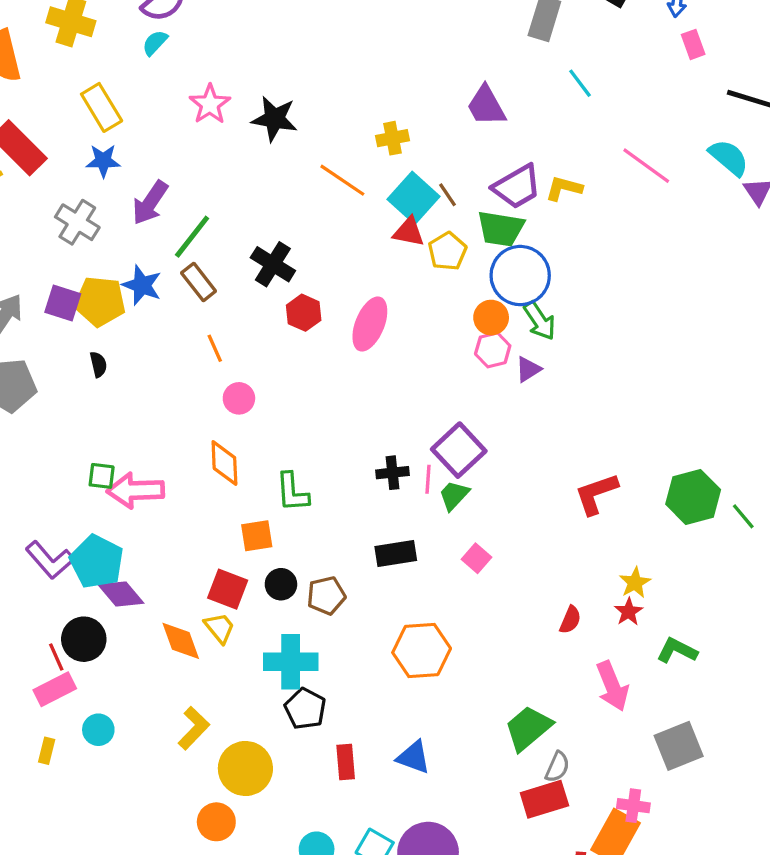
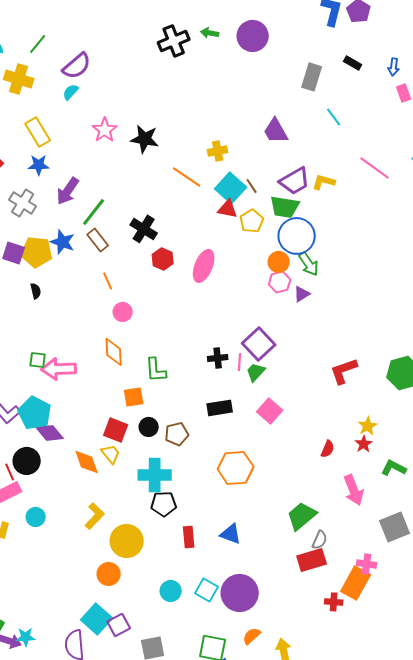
pink square: (477, 558) -> (270, 411), size x1.4
black pentagon: (305, 709) -> (164, 504), turned -30

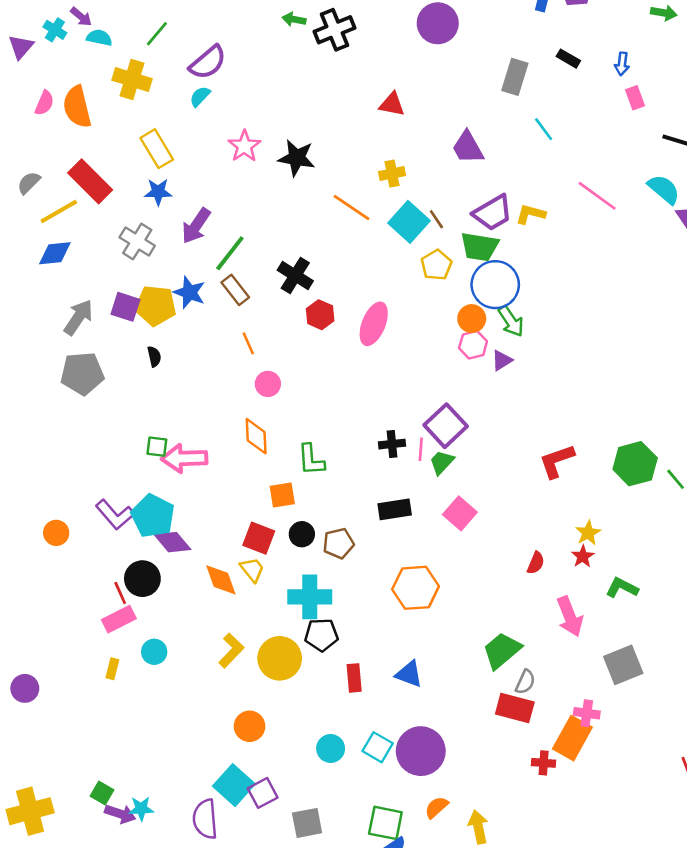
green arrow: (210, 33) -> (294, 19), moved
red triangle: (228, 209) -> (392, 104), moved
yellow circle: (127, 541) -> (280, 658), moved
red rectangle: (312, 560) -> (515, 708), turned 32

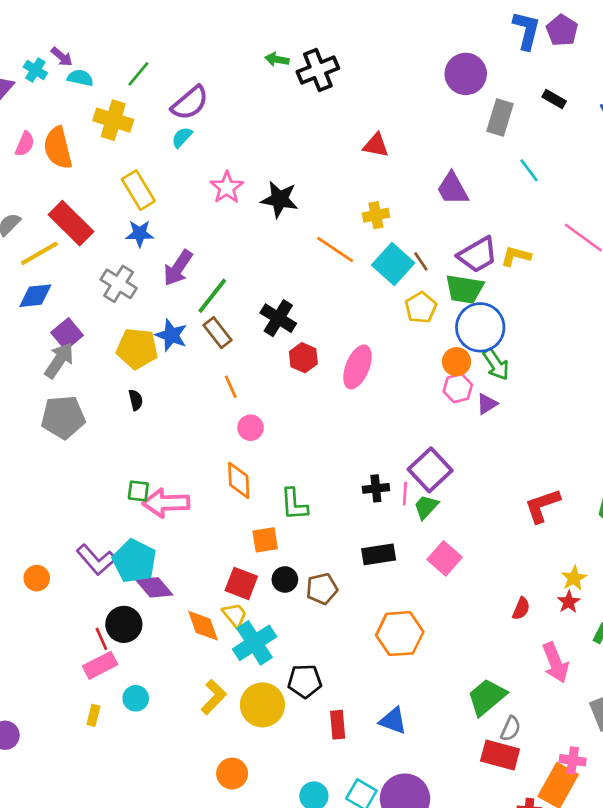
purple circle: (438, 23) -> (466, 74), moved
purple square: (125, 307) -> (67, 334), moved, turned 32
cyan cross: (310, 597) -> (255, 643), moved, turned -33

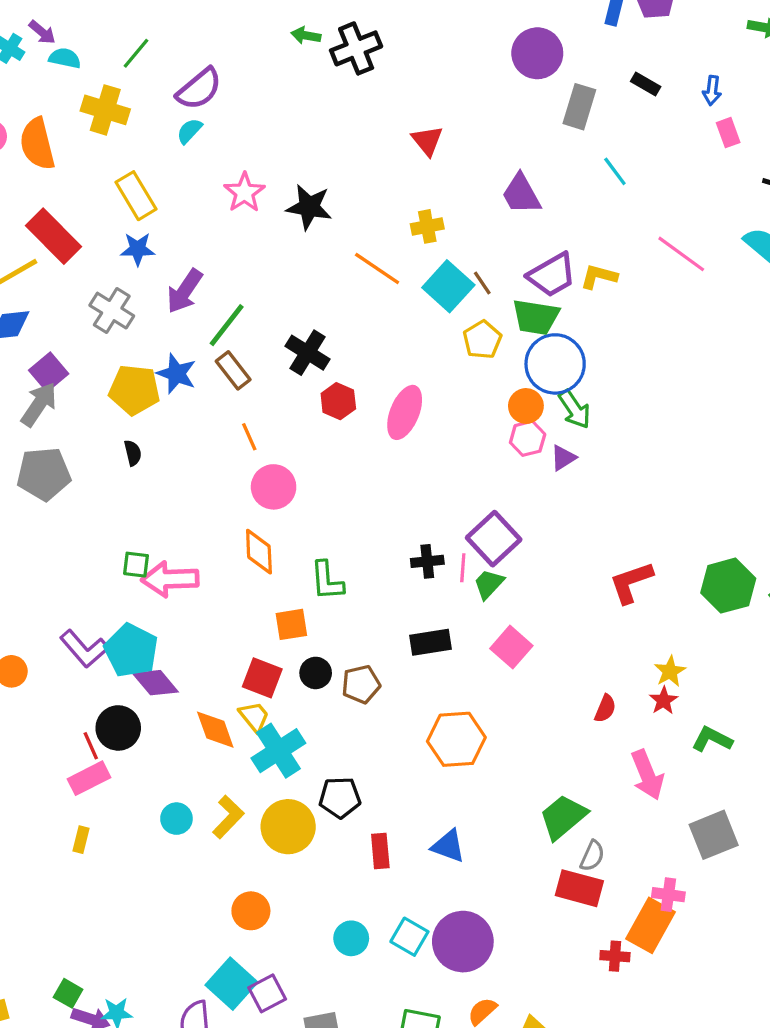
red triangle: (376, 145) -> (427, 141), turned 40
pink circle: (251, 428) -> (274, 487), size x1.4
cyan circle: (136, 698) -> (176, 819), moved

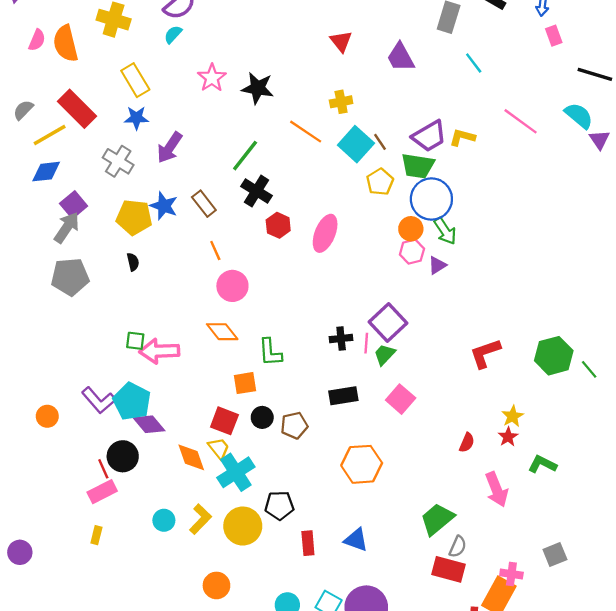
purple trapezoid: (521, 194) -> (401, 57), moved
green line: (227, 325) -> (245, 156), moved
orange diamond: (259, 552) -> (222, 332), turned -36
gray square: (714, 835) -> (555, 555), moved, size x0.7

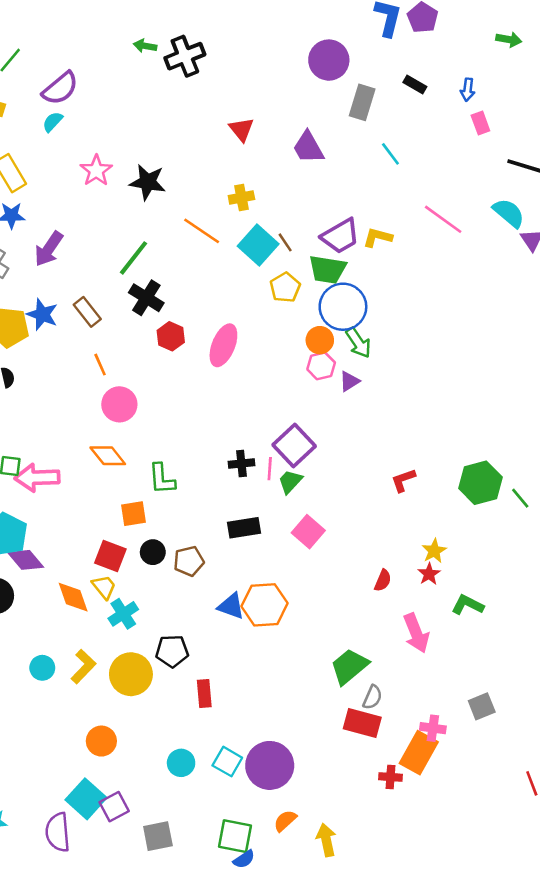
red L-shape: (485, 353) -> (403, 480), size x0.7
cyan cross: (236, 472) -> (123, 614), size x0.7
blue triangle: (356, 540) -> (231, 606), moved

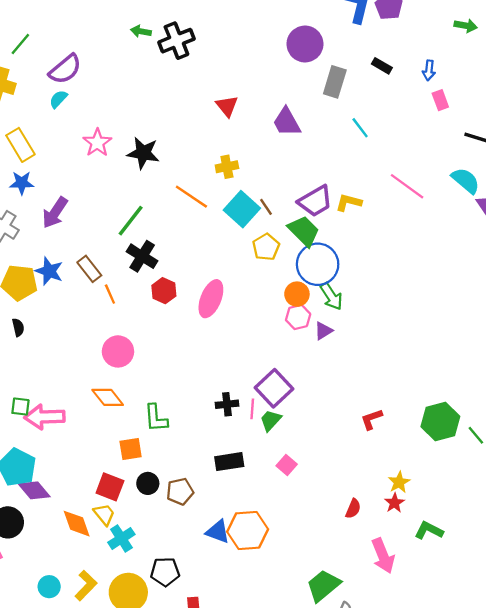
green trapezoid: (328, 269) -> (304, 231), turned -144
orange line: (100, 365) -> (110, 294), moved
pink square: (308, 532) -> (287, 465), size x0.7

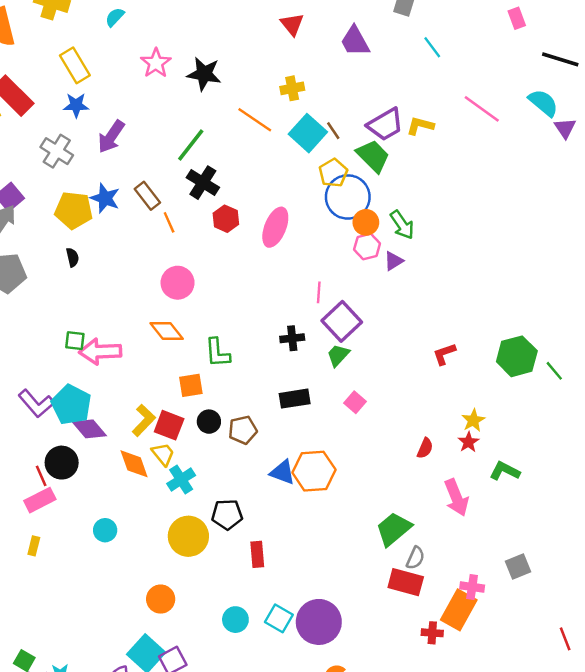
blue circle: (318, 264) -> (348, 197), moved
pink line: (252, 409) -> (319, 292), moved
yellow L-shape: (86, 586) -> (144, 420), moved

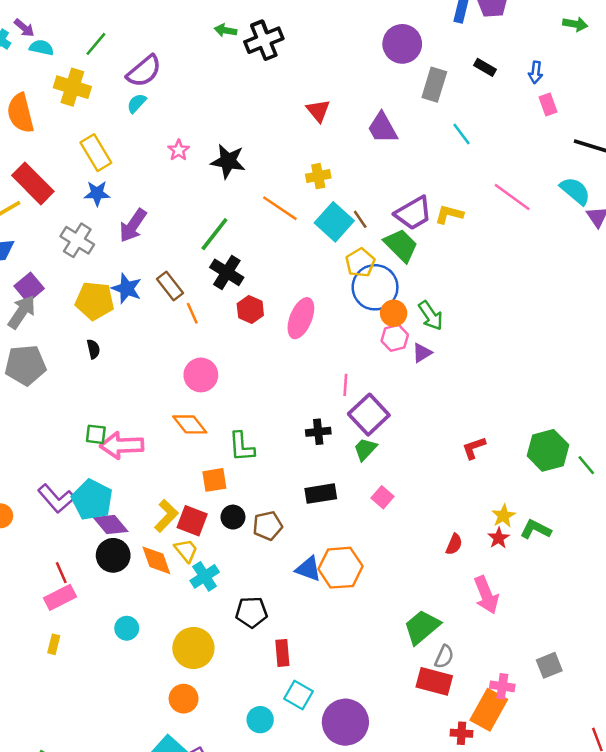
pink star: (156, 63) -> (179, 150), size x0.7
black circle: (62, 463) -> (113, 555), moved
green L-shape: (505, 471) -> (536, 529), moved
yellow circle: (188, 536) -> (193, 648), moved
cyan square: (279, 618) -> (298, 695), moved

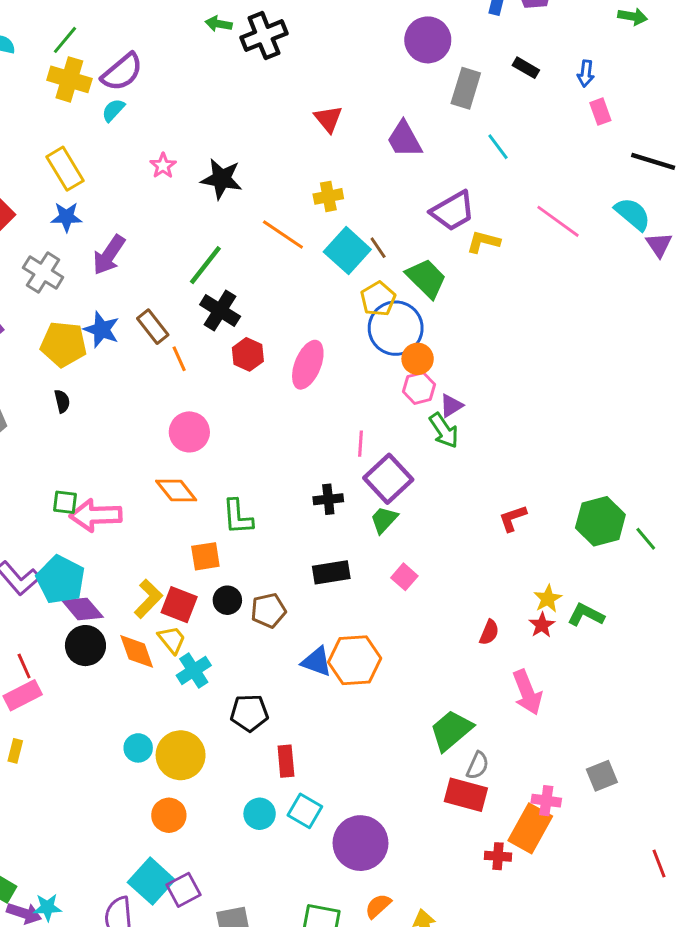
yellow cross: (72, 87) -> (69, 79), moved
purple trapezoid: (413, 213) -> (453, 211), moved
green arrow: (431, 316) -> (444, 430), moved
cyan circle: (127, 628) -> (138, 748), moved
cyan circle: (260, 720) -> (260, 814), moved

